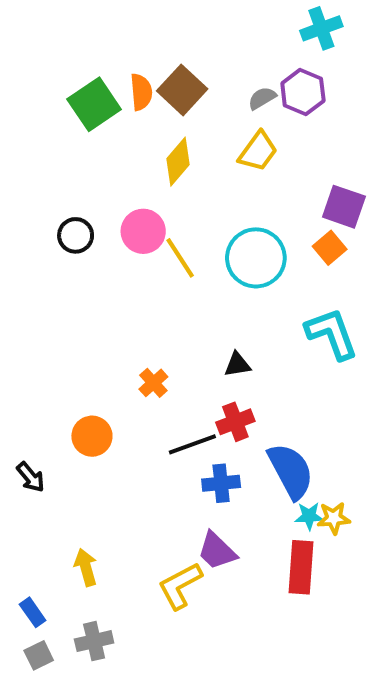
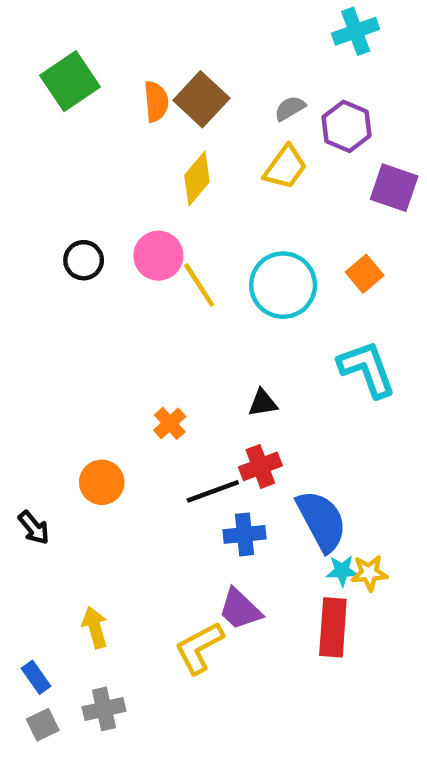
purple hexagon: (303, 92) -> (347, 126), moved
green square: (94, 104) -> (70, 81), moved
purple square: (344, 207) -> (394, 188), moved

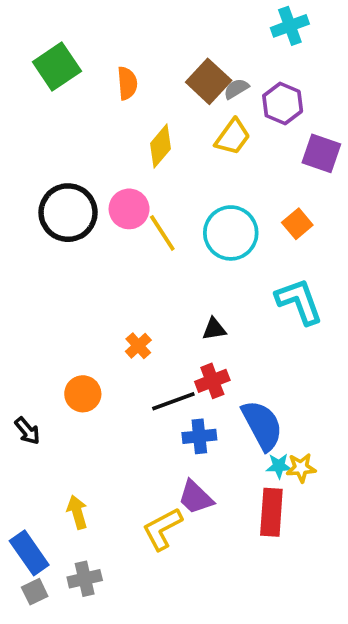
brown square: (201, 99) -> (209, 81), moved
black circle: (84, 260) -> (68, 213), size x1.8
blue rectangle: (36, 677) -> (29, 553), size x1.6

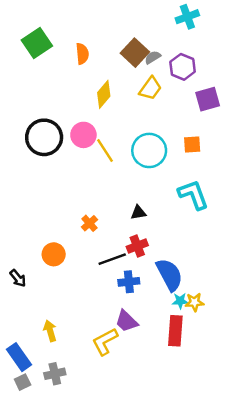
purple square: (321, 153) -> (208, 99), turned -35
orange square: (297, 224) -> (192, 144), turned 36

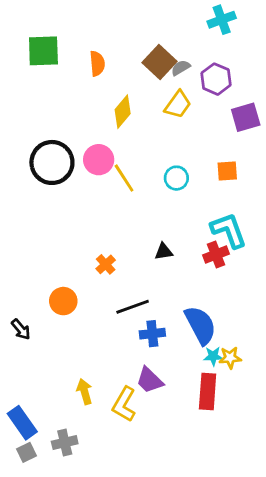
green square: (37, 43) -> (43, 51), turned 32
cyan circle: (149, 150) -> (176, 178), size x0.6
red cross: (137, 246) -> (216, 254), moved
yellow arrow: (50, 331) -> (84, 392), moved
yellow L-shape: (105, 342) -> (124, 404), turned -32

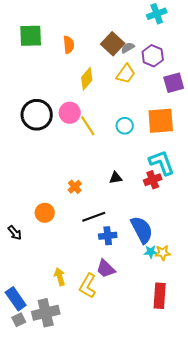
orange square: (227, 171) -> (161, 121), size x1.8
red rectangle: (208, 392) -> (160, 296), moved
gray cross: (65, 442) -> (46, 313), size x1.5

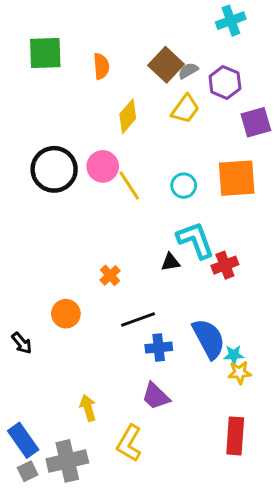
cyan L-shape: (162, 163) -> (195, 240), moved
cyan star: (151, 252) -> (234, 355), moved
yellow L-shape: (88, 286) -> (129, 443), moved

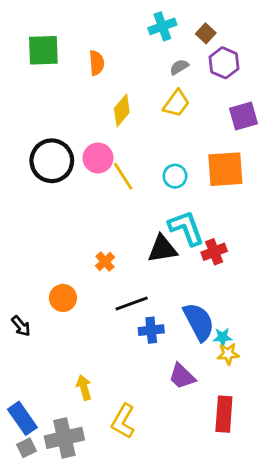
cyan cross: (231, 21) -> (162, 26), moved
brown square: (166, 65) -> (206, 33), moved, size x0.6
purple hexagon: (225, 82) -> (224, 63), moved
black triangle: (170, 262) -> (162, 249), size x1.6
purple trapezoid: (156, 396) -> (182, 376), moved

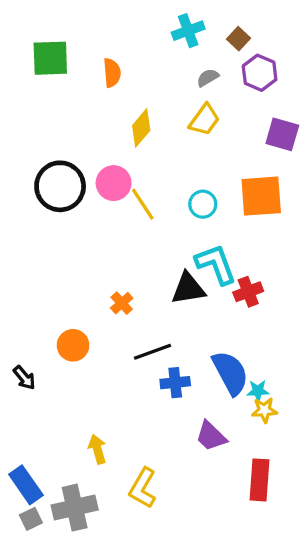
purple square: (244, 116) -> (282, 134), turned 32

